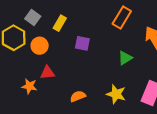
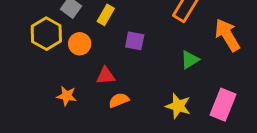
red triangle: (47, 73) -> (106, 76), moved
orange semicircle: (78, 96) -> (119, 100), moved

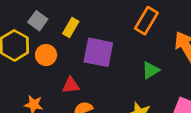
purple square: (135, 41) -> (98, 52), size x1.6

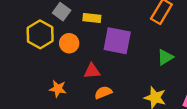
yellow rectangle: (71, 28) -> (92, 18), turned 66

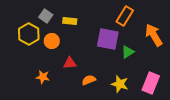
purple square: (117, 41) -> (108, 39), moved
orange semicircle: (103, 93) -> (89, 80), moved

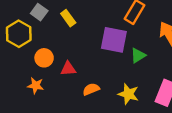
yellow rectangle: (70, 21) -> (68, 18), turned 48
orange circle: (52, 41) -> (44, 58), moved

